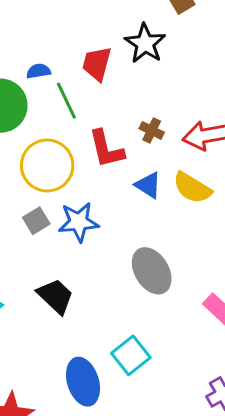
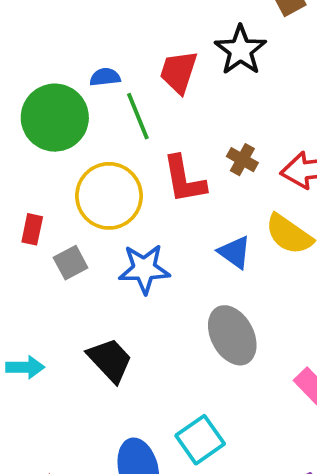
blue triangle: (148, 185) -> (235, 252), moved
gray square: (36, 221) -> (71, 263), moved

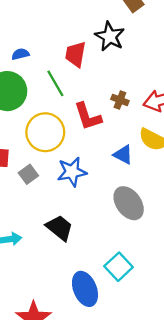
blue semicircle: (105, 77) -> (20, 54), moved

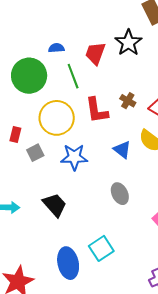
blue semicircle: (20, 54) -> (56, 48), moved
gray ellipse: (129, 203) -> (120, 194), size x0.7

